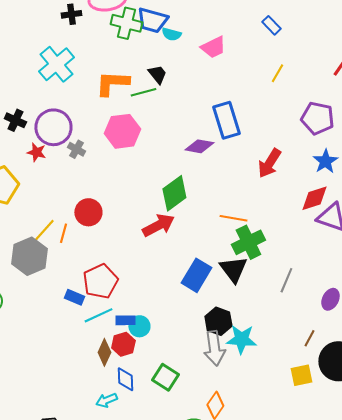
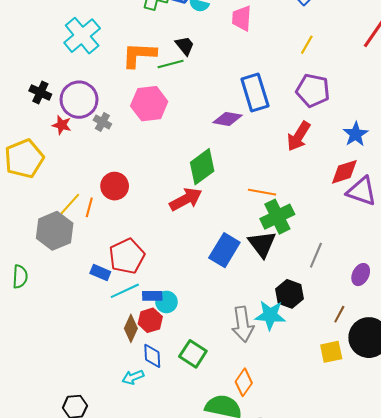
pink trapezoid: (213, 47) -> (242, 18), turned 120
purple pentagon: (317, 118) -> (313, 90), moved
black hexagon: (218, 321) -> (290, 294), moved

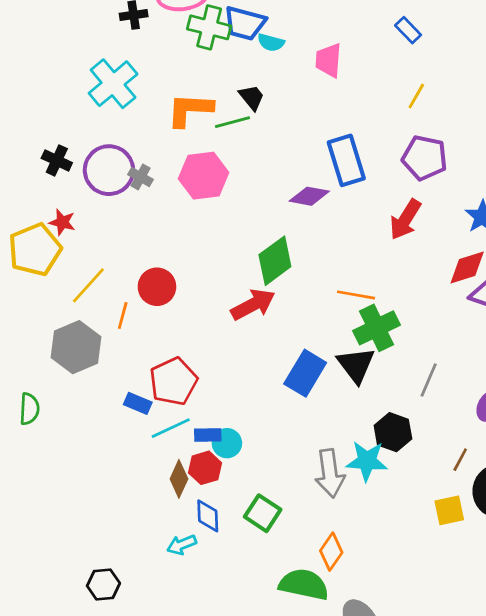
gray cross: (102, 122) -> (140, 177), moved
red star: (62, 125) -> (62, 222), moved
yellow line: (68, 206) -> (88, 285), moved

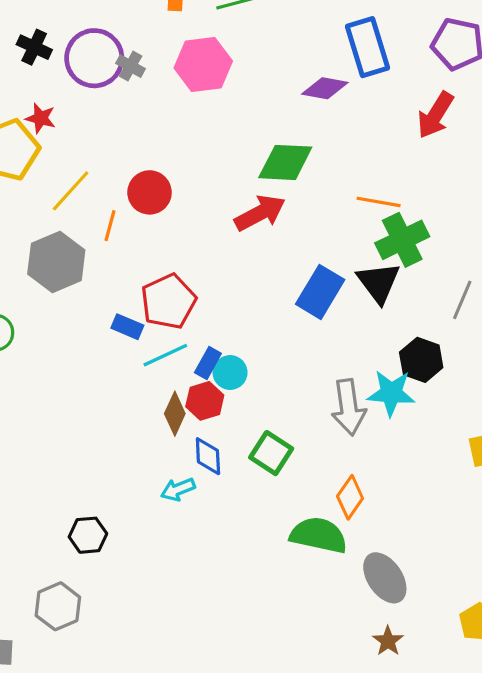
green diamond: (275, 261) -> (285, 162), turned 39
blue rectangle: (208, 435) -> (208, 363), turned -60

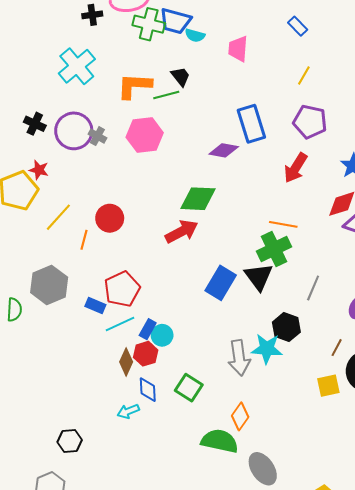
orange line: (379, 202) -> (283, 224), moved
gray hexagon: (56, 262) -> (49, 285), moved

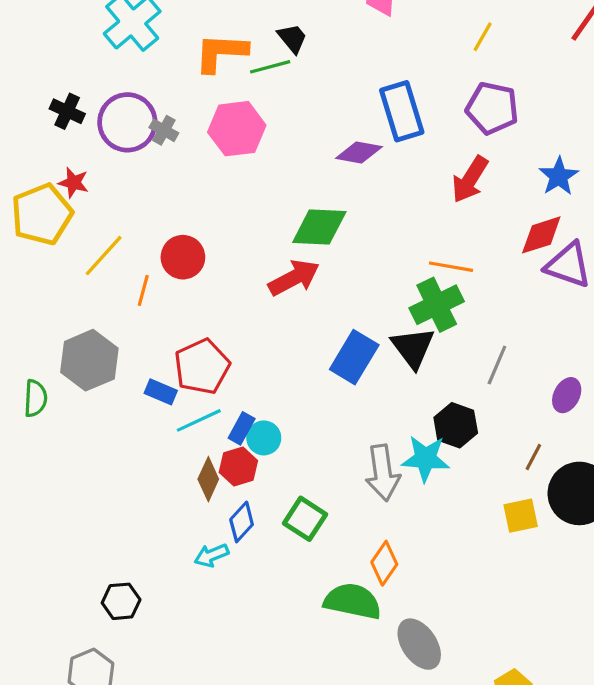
blue diamond: (148, 390) -> (242, 522), turned 45

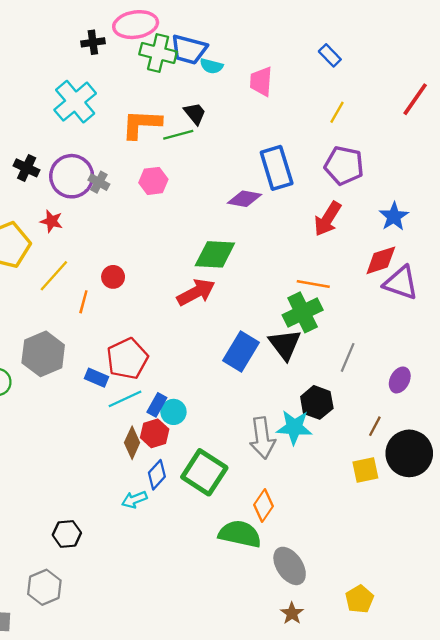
pink hexagon: (237, 129) -> (153, 181), size x0.7
red star: (73, 183) -> (51, 221), moved
red circle: (183, 257) -> (113, 277), size x0.7
green square: (305, 519) -> (204, 472), size x1.4

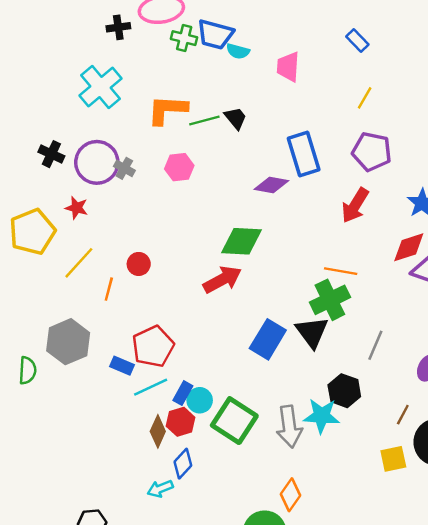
green cross: (158, 53) -> (184, 38), size x0.7
black trapezoid: (195, 113) -> (235, 118), moved
green square: (204, 472) -> (234, 421), moved

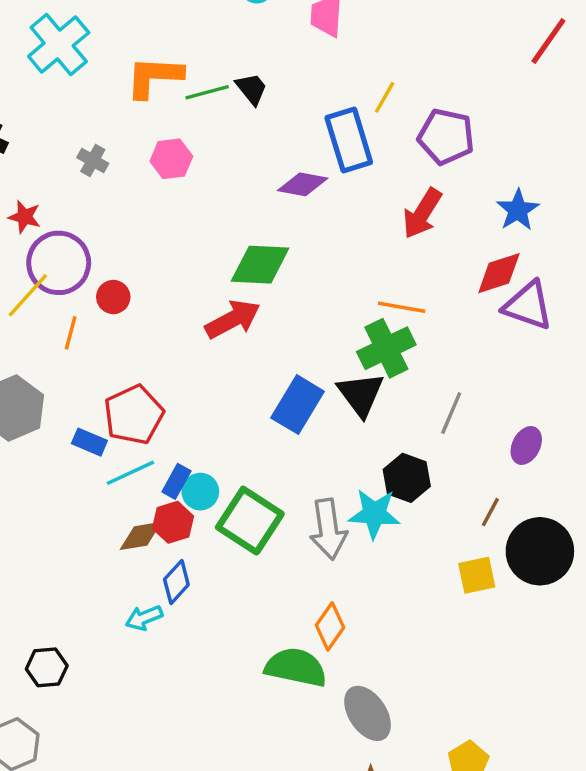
yellow line: (365, 98) -> (385, 97), moved
purple circle: (97, 162) -> (59, 263), moved
brown diamond: (158, 431) -> (141, 536), turned 56

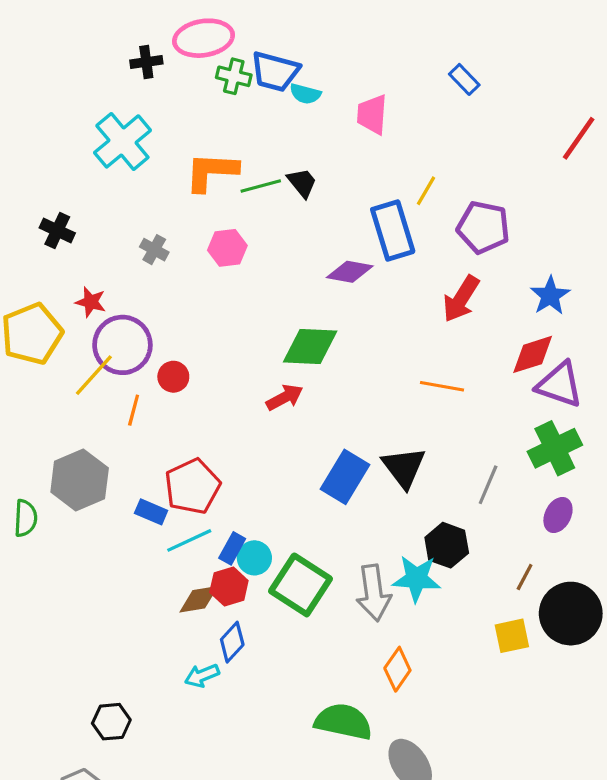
red arrow: (233, 319) -> (285, 397), size x0.7
green cross: (386, 348) -> (555, 448), moved
orange diamond: (330, 626) -> (397, 669), moved

